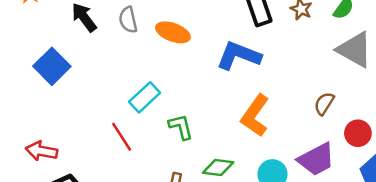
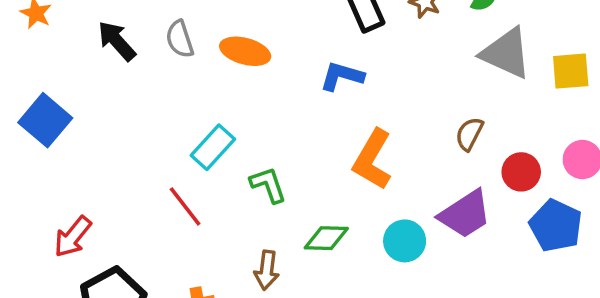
blue L-shape: (239, 56) -> (342, 76), size x0.7
blue square: (52, 66) -> (45, 120), moved
red arrow: (41, 151) -> (73, 237), turned -56

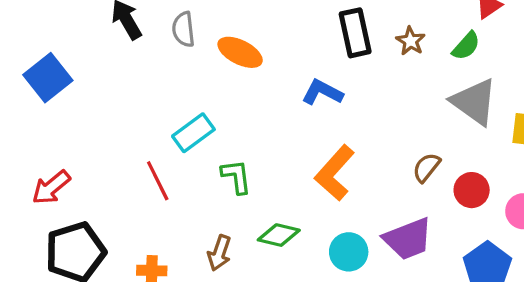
red circle: (521, 172) -> (472, 190), moved

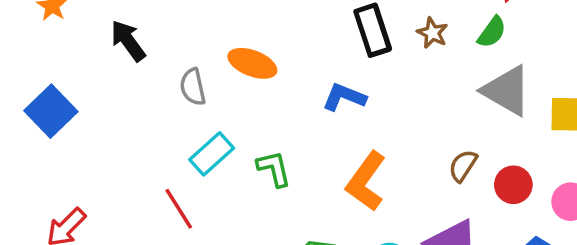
gray semicircle: (183, 29) -> (193, 87), moved
green L-shape: (236, 177) -> (274, 169), moved

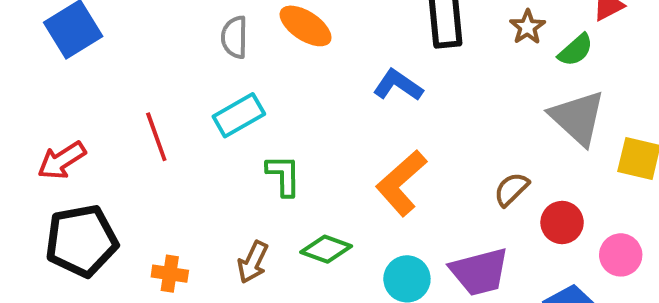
brown star: (432, 33) -> (527, 27), moved
green L-shape: (274, 169) -> (283, 175), moved
red line: (179, 209) -> (156, 137), moved

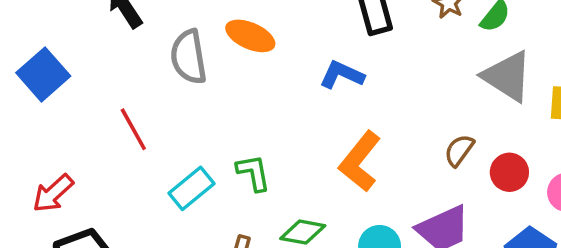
gray semicircle: (234, 37) -> (189, 57), size x1.4
cyan rectangle: (239, 115) -> (192, 188), moved
red line: (156, 137) -> (133, 129), moved

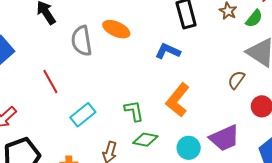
brown semicircle: (459, 150) -> (236, 80), moved
green L-shape: (253, 173) -> (134, 111), moved

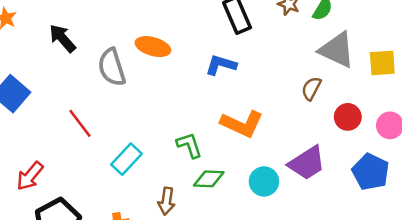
orange L-shape: (178, 100) -> (242, 124), turned -96

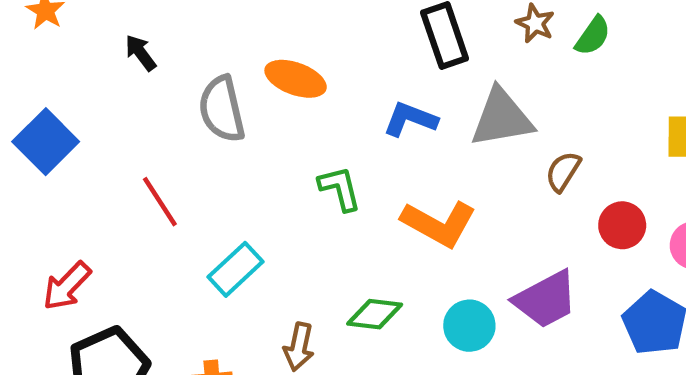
black arrow: (62, 38) -> (141, 53), size x0.7
gray triangle: (337, 50) -> (502, 118), moved, turned -39
green L-shape: (189, 145) -> (340, 188), moved

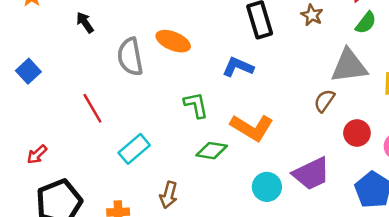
green semicircle: (593, 36) -> (366, 23), moved
gray triangle: (502, 118) -> (349, 66), moved
blue square: (46, 142) -> (28, 71), size x0.7
red arrow: (67, 286) -> (37, 154), size x0.7
green diamond: (375, 314) -> (212, 151), moved

